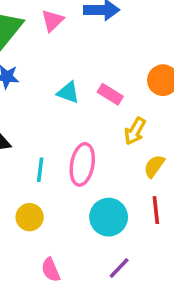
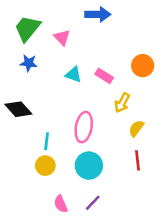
pink triangle: (52, 21) -> (62, 37), moved, turned -30
cyan line: (40, 170) -> (47, 141), moved
cyan circle: (109, 217) -> (89, 166), moved
purple line: (119, 268) -> (93, 203), moved

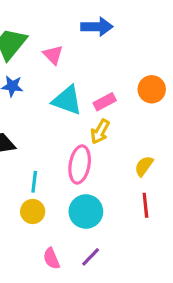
cyan triangle: (73, 75) -> (67, 100), size x1.5
pink rectangle: (104, 76) -> (105, 102), turned -60
yellow arrow: (122, 103) -> (100, 132), moved

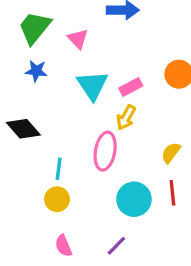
cyan triangle: (67, 100) -> (92, 85), turned 36
cyan circle: (86, 211) -> (134, 199), moved
pink semicircle: (51, 258) -> (63, 246), moved

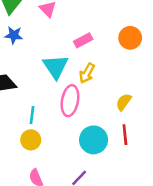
cyan triangle: (92, 85) -> (56, 67), moved
pink rectangle: (131, 87) -> (83, 40), moved

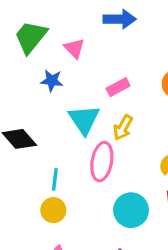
blue star: (14, 35) -> (52, 81), moved

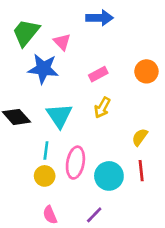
blue star: (52, 81) -> (43, 69), size x1.6
cyan triangle: (84, 120) -> (59, 116), moved
pink ellipse: (102, 162) -> (75, 163), moved

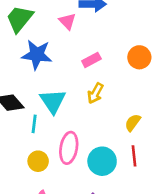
pink triangle: (62, 42) -> (67, 21), moved
cyan line: (46, 150) -> (34, 124), moved

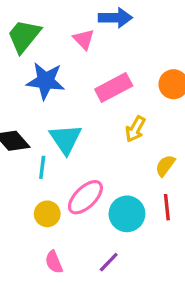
pink rectangle: (91, 60) -> (114, 88), size x1.5
yellow arrow: (95, 93) -> (135, 129), moved
pink ellipse: (69, 148) -> (85, 197), turned 36

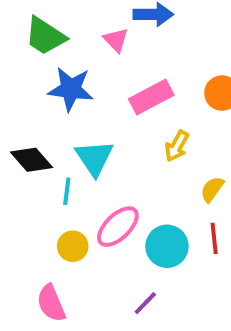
green trapezoid: (24, 36) -> (45, 36), turned -96
pink semicircle: (54, 262) -> (51, 303), moved, size x1.4

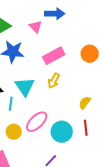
yellow arrow: (177, 146) -> (54, 81), moved

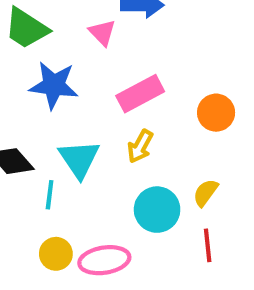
orange circle: (90, 54) -> (216, 113), moved
pink ellipse: (37, 122) -> (104, 260), moved, turned 35
cyan circle: (62, 132) -> (157, 210), moved

